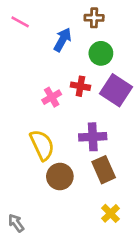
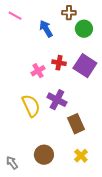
blue arrow: (63, 40) -> (46, 29), turned -60
green circle: (101, 53) -> (84, 29), moved
purple cross: (93, 137) -> (57, 100), moved, turned 30
brown circle: (60, 176) -> (44, 155), moved

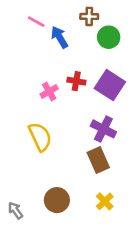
pink line: (15, 16) -> (36, 22), moved
purple cross: (57, 100) -> (103, 129), moved

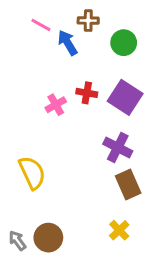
brown cross: (89, 16) -> (88, 21), moved
yellow semicircle: (40, 137) -> (32, 173), moved
brown rectangle: (98, 160) -> (128, 184), moved
brown circle: (57, 200) -> (48, 238), moved

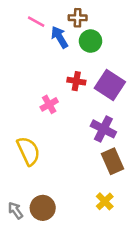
green circle: (124, 43) -> (91, 41), moved
pink cross: (56, 105) -> (49, 104), moved

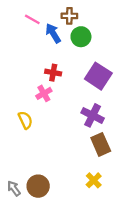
red cross: (76, 81) -> (53, 73), moved
yellow semicircle: (28, 151) -> (25, 120), moved, size x0.7

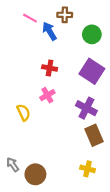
green circle: (81, 37) -> (92, 34), moved
pink cross: (44, 93) -> (47, 95), moved
yellow cross: (94, 180) -> (88, 169), turned -32
gray arrow: (14, 188) -> (13, 165), moved

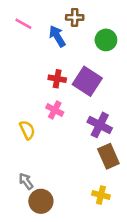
pink line: (30, 18) -> (23, 24), moved
purple square: (92, 71) -> (87, 81), moved
pink cross: (47, 95) -> (55, 110), turned -32
gray arrow: (13, 165) -> (26, 181), moved

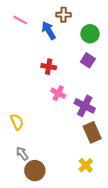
purple square: (87, 81) -> (88, 60), moved, size x0.6
pink cross: (55, 110) -> (58, 93), moved
yellow semicircle: (27, 130) -> (17, 122), moved
yellow cross: (101, 195) -> (86, 165), turned 32

